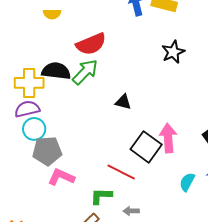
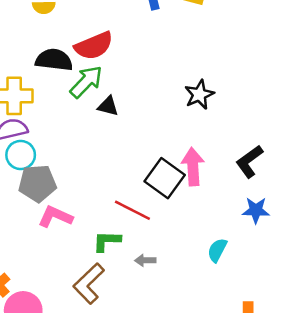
black star: (173, 52) -> (199, 95), moved
black semicircle: (56, 71) -> (54, 60), moved
black triangle: (123, 102) -> (108, 106), moved
cyan semicircle: (187, 182) -> (217, 250), moved

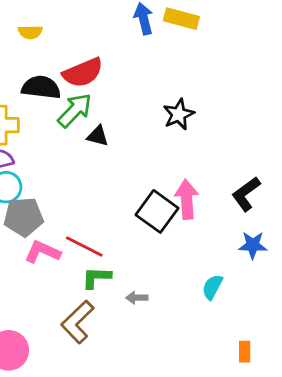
black star: (199, 95) -> (179, 114), moved
red line: (132, 210) -> (84, 246), moved

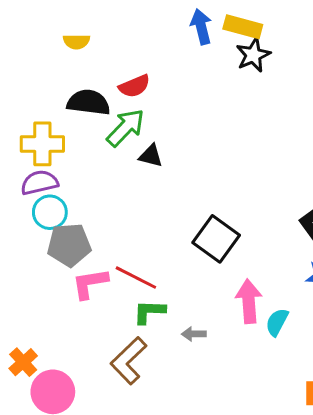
red semicircle: (83, 73) -> (134, 86), size x0.7
black star: (179, 114) -> (253, 55), moved
pink arrow: (187, 199) -> (249, 301), moved
pink L-shape: (42, 252) -> (90, 283), turned -33

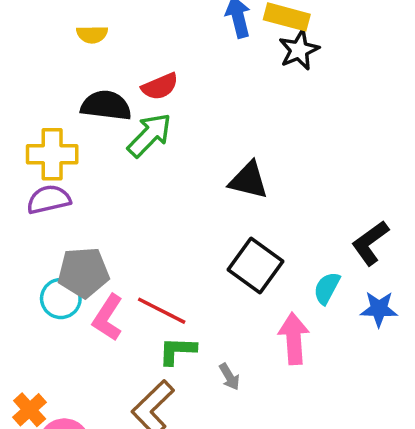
black triangle: (151, 156) -> (249, 180), moved, size x1.4
cyan circle: (50, 212) -> (61, 299), moved
pink L-shape: (90, 283) -> (108, 318), turned -48
cyan semicircle: (277, 322) -> (327, 288), moved
gray arrow: (194, 334) -> (229, 377), turned -120

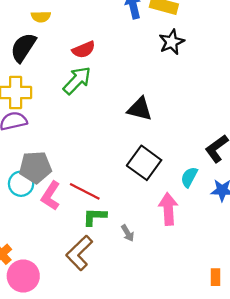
black star: (299, 50) -> (172, 42), moved
black semicircle: (106, 106) -> (23, 47), moved, turned -64

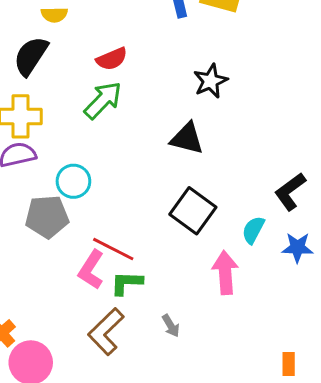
black star: (172, 42) -> (210, 81), moved
cyan circle: (21, 184) -> (73, 181), moved
pink L-shape: (51, 196) -> (91, 270), moved
gray arrow: (128, 233) -> (171, 326), moved

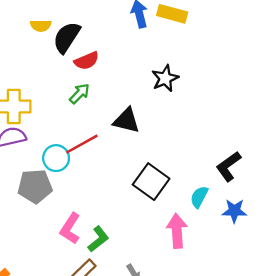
black semicircle: (31, 56) -> (67, 37), moved
green arrow: (103, 100) -> (80, 94), size x0.7
black triangle: (187, 139) -> (126, 121), moved
red line: (113, 249) -> (82, 144), moved, turned -56
green L-shape: (127, 283) -> (98, 239), turned 140

